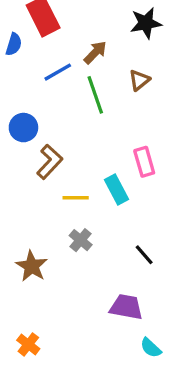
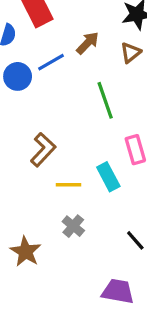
brown triangle: (139, 80) -> (131, 53), moved
green line: (95, 95) -> (105, 100), moved
blue circle: (23, 128) -> (18, 76), moved

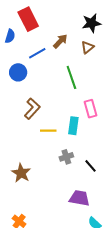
blue circle: (18, 76) -> (18, 72), moved
cyan rectangle: (108, 177) -> (73, 126), turned 36
gray cross: (73, 226) -> (66, 157), moved, turned 32

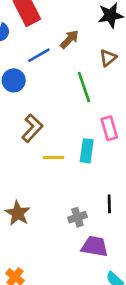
brown triangle: (87, 47) -> (108, 58), moved
gray cross: (66, 157) -> (77, 217), moved
black line: (91, 166) -> (109, 204), turned 40

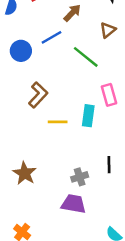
blue line: (39, 55) -> (51, 37), moved
green line: (84, 87) -> (86, 57), turned -32
purple trapezoid: (95, 246) -> (74, 204), moved

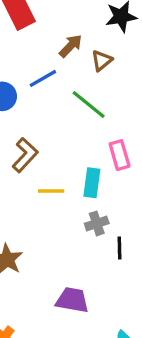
brown triangle: (108, 30) -> (102, 61), moved
gray cross: (80, 177) -> (97, 223), moved

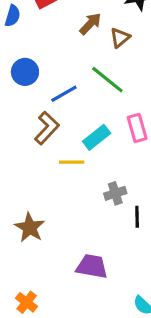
blue line: (43, 78) -> (64, 94), moved
cyan rectangle: (92, 183) -> (97, 137), moved, turned 44

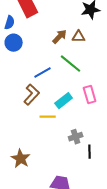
brown arrow: (90, 24) -> (60, 37), moved
brown triangle: (120, 38) -> (79, 37), turned 40
blue circle: (25, 72) -> (14, 43), moved

